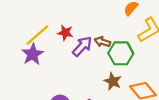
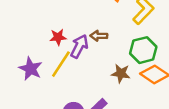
yellow line: (37, 35) -> (61, 64), moved
green hexagon: (121, 53) -> (143, 50), moved

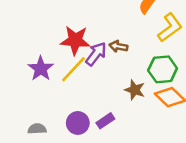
red star: (58, 37) -> (75, 40), size x1.6

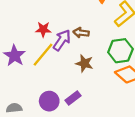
red star: (75, 40) -> (43, 29), size x0.6
brown star: (135, 90) -> (84, 63), moved

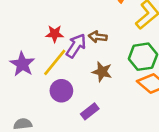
purple circle: (49, 101) -> (61, 91), moved

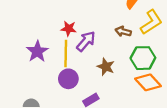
brown arrow: (98, 37) -> (123, 31), moved
yellow line: (55, 62) -> (66, 54), turned -45

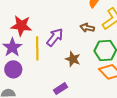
red star: (69, 29) -> (21, 26), moved, size x1.5
purple circle: (68, 79) -> (13, 69), moved

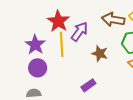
red star: (21, 26) -> (58, 21), moved, turned 30
brown arrow: (87, 28) -> (113, 20), size x1.5

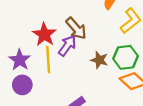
brown arrow: (113, 20) -> (76, 28), moved, turned -140
brown star: (100, 53) -> (99, 60), moved

